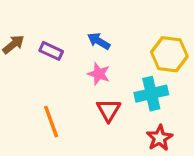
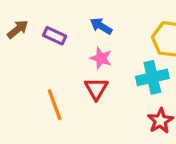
red triangle: (109, 110) -> (96, 89), moved

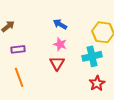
purple rectangle: (55, 36) -> (18, 49), moved, turned -32
orange line: (55, 105) -> (19, 77), moved

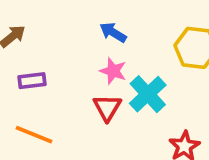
cyan cross: (92, 56) -> (148, 94), moved, turned -30
orange line: (19, 77) -> (34, 135), turned -48

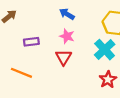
purple rectangle: (32, 81) -> (31, 42), moved
cyan cross: (148, 94) -> (105, 50), moved

